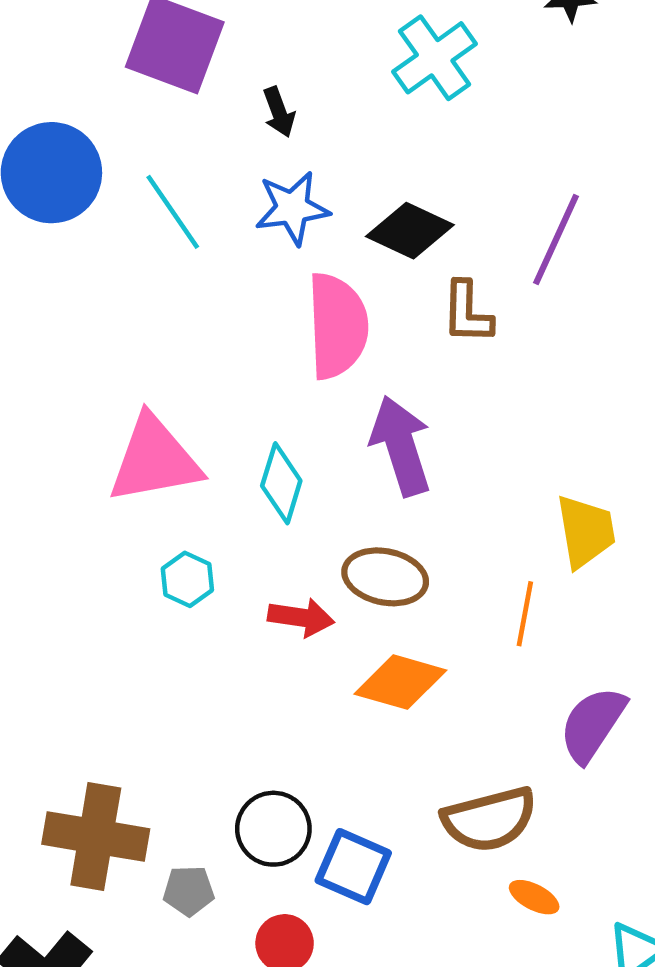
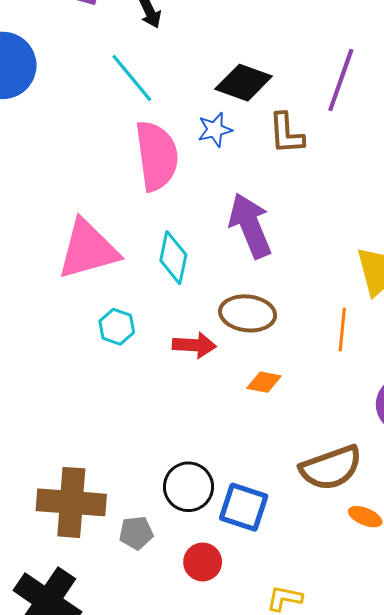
blue star: (292, 208) -> (215, 130), moved, size x0.7
cyan line: (173, 212) -> (132, 78), moved
pink semicircle: (337, 326) -> (157, 156), moved
orange diamond: (400, 682) -> (264, 382), size x0.6

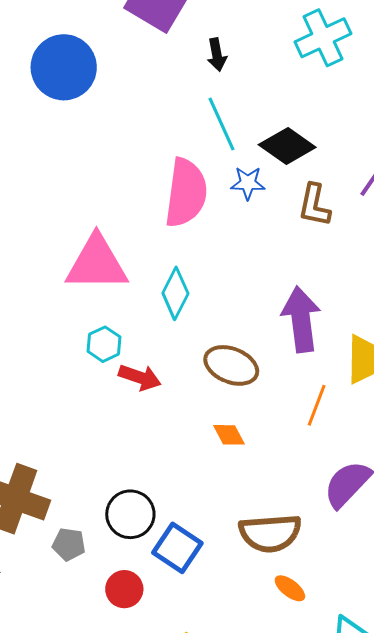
cyan line: (132, 78) -> (222, 124), moved
purple arrow: (250, 226) -> (301, 319), moved
red arrow: (194, 345) -> (140, 377), moved
orange diamond: (264, 382) -> (229, 435), turned 36

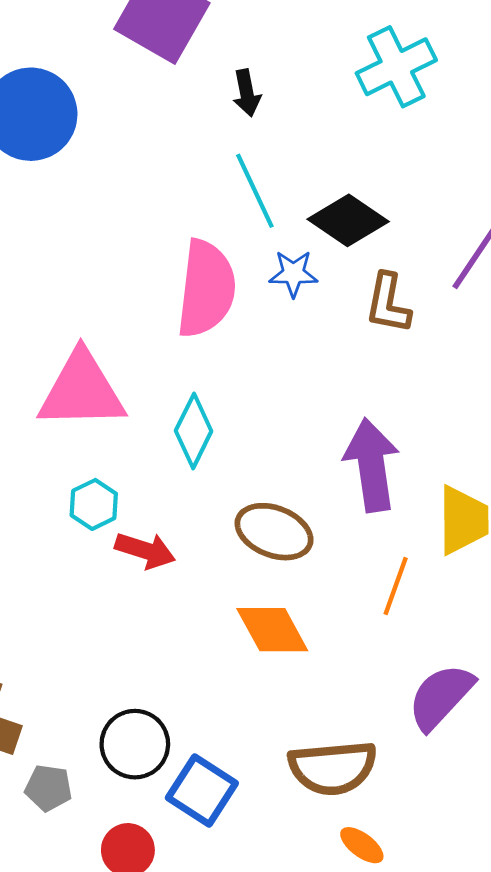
orange diamond: (229, 435) -> (272, 630), size x1.6

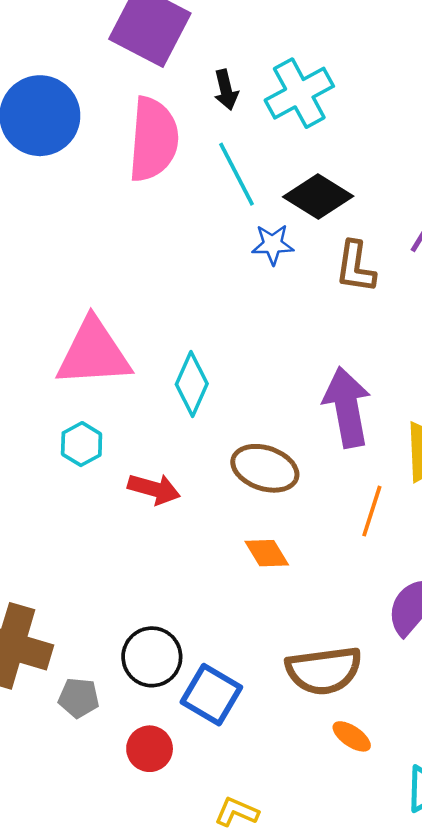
cyan cross: (396, 67) -> (299, 93), moved
pink semicircle: (206, 289) -> (153, 139), moved
cyan hexagon: (94, 504) -> (82, 444), moved
orange diamond: (272, 630) -> (267, 553), size x0.7

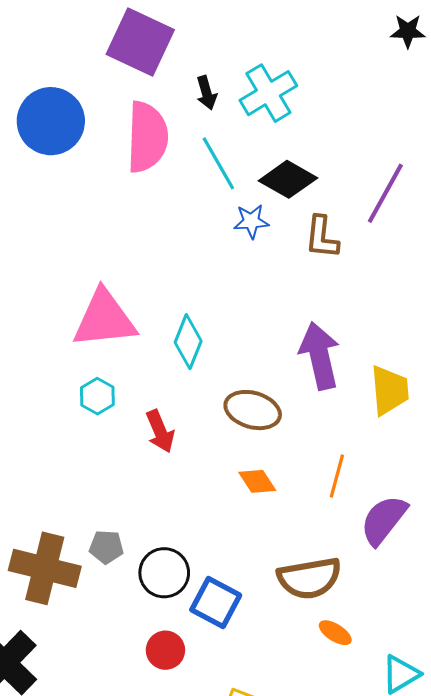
red arrow: (154, 489) -> (160, 431), turned 54
orange line: (372, 511) -> (337, 476), moved
gray pentagon: (79, 698) -> (106, 547), moved

